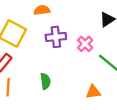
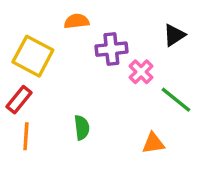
purple cross: (56, 37) -> (111, 49), moved

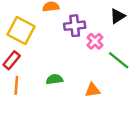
green semicircle: (82, 128) -> (54, 79), turned -91
orange triangle: (153, 143) -> (93, 90), moved

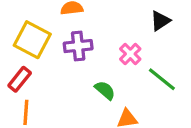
purple cross: (75, 26) -> (78, 46), moved
green semicircle: (54, 79) -> (105, 90), moved, turned 49

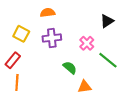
yellow square: (32, 40) -> (21, 34), size x0.7

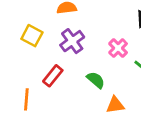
purple cross: (52, 38) -> (72, 41), turned -30
red rectangle: (13, 60) -> (53, 76), moved

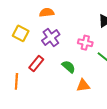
pink cross: (118, 48) -> (85, 43), turned -32

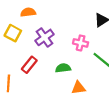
orange semicircle: (47, 12) -> (28, 12), moved
green semicircle: (69, 67) -> (63, 68), turned -48

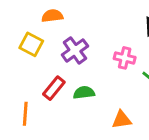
green semicircle: (63, 68) -> (84, 93), moved

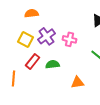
yellow square: (31, 44) -> (26, 39), moved
pink cross: (125, 58) -> (70, 39), moved

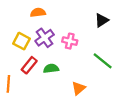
orange semicircle: (32, 13) -> (38, 13), moved
orange triangle: (78, 82) -> (79, 88), turned -32

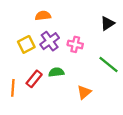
yellow square: (21, 41) -> (26, 44), turned 35
red rectangle: (29, 65) -> (34, 79), moved

